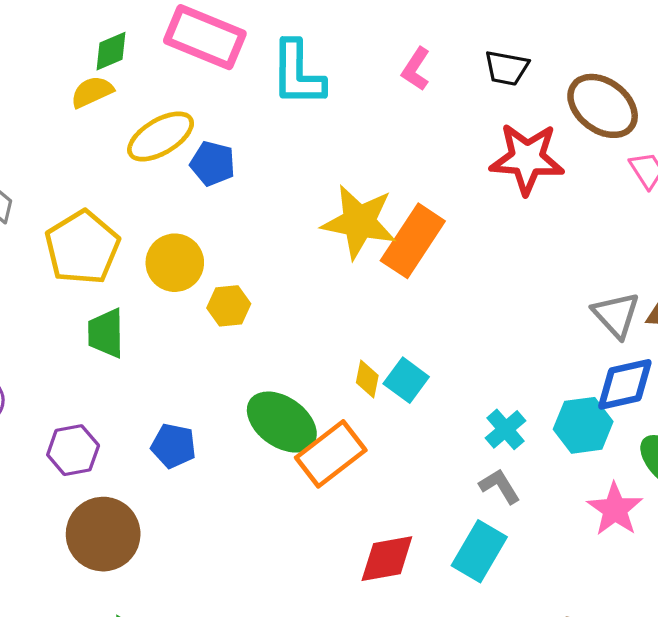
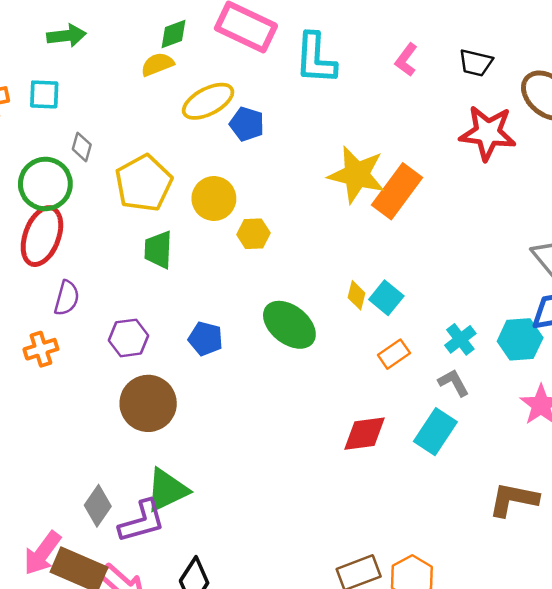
orange rectangle: (331, 454) -> (394, 354), moved, size x0.6

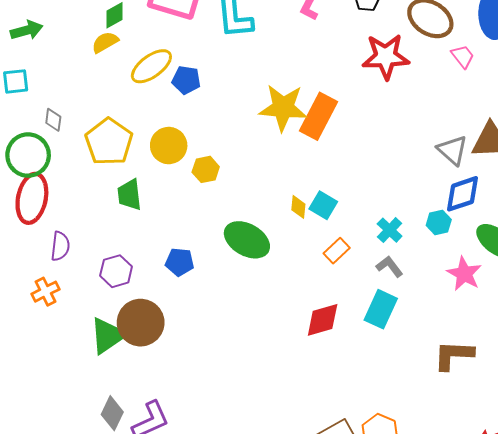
cyan hexagon: (520, 339) -> (439, 222), size x0.7
green triangle: (167, 490) -> (108, 336), moved

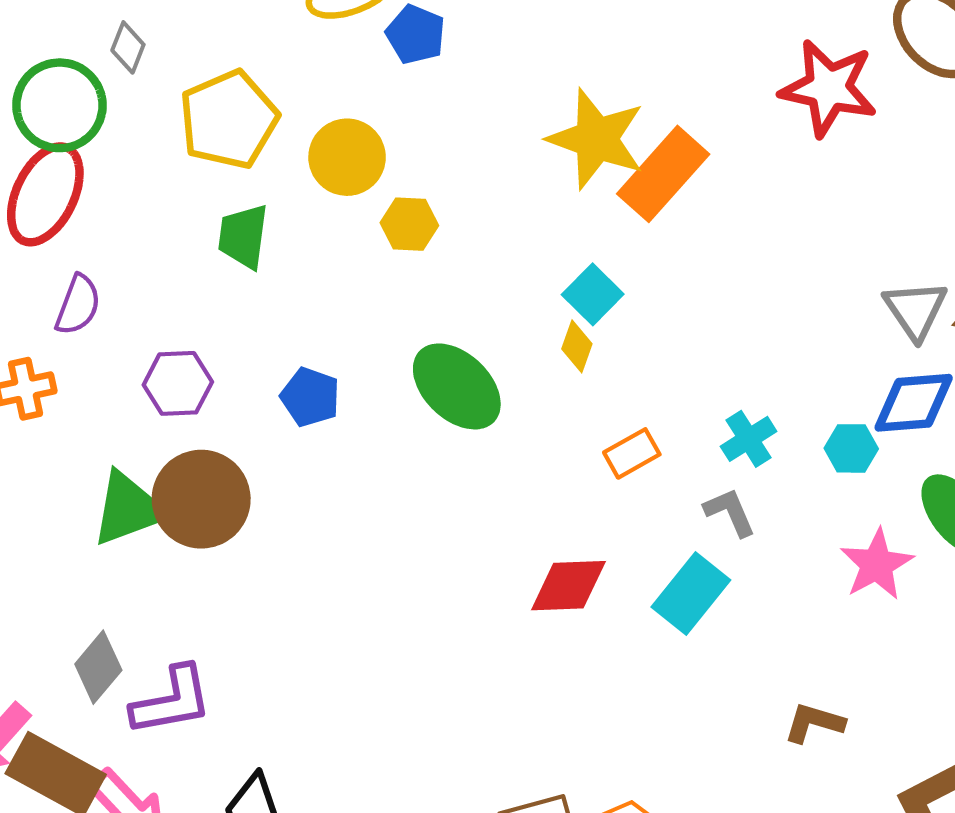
cyan square: (323, 205) -> (593, 294), moved
brown L-shape: (454, 355) -> (814, 723), size x0.7

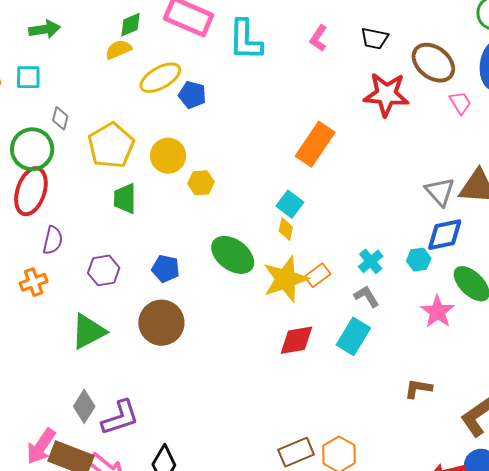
yellow star: (596, 139) -> (286, 279), moved, turned -30
brown circle: (201, 499) -> (161, 323), moved

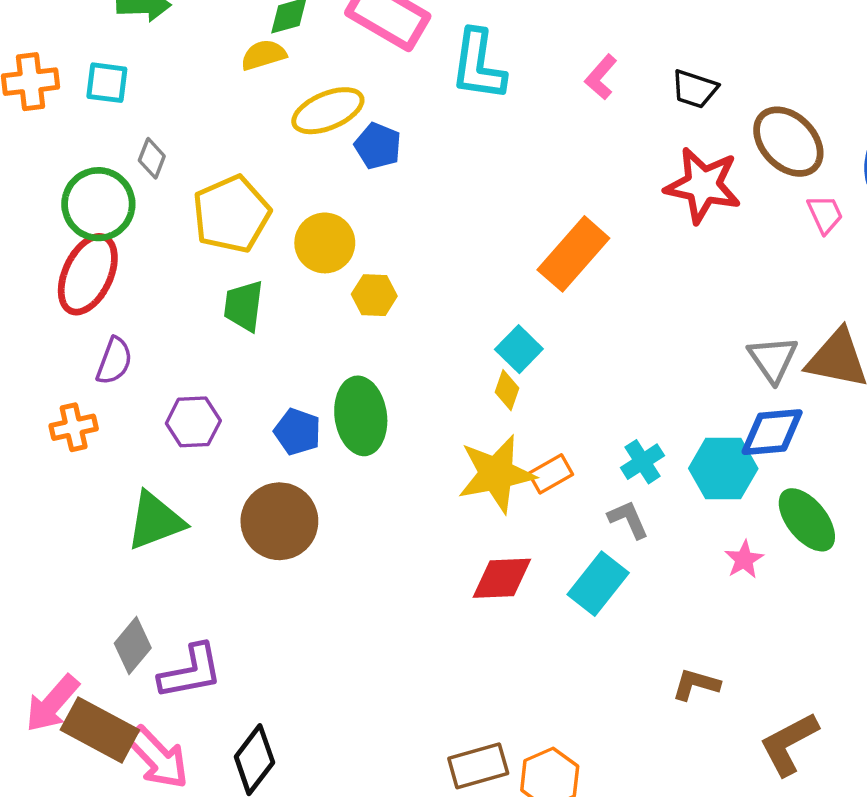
green ellipse: (233, 255) -> (361, 416), moved, turned 39
cyan hexagon: (419, 260) -> (723, 468), size x1.6
pink star: (438, 312) -> (744, 560), size x0.7

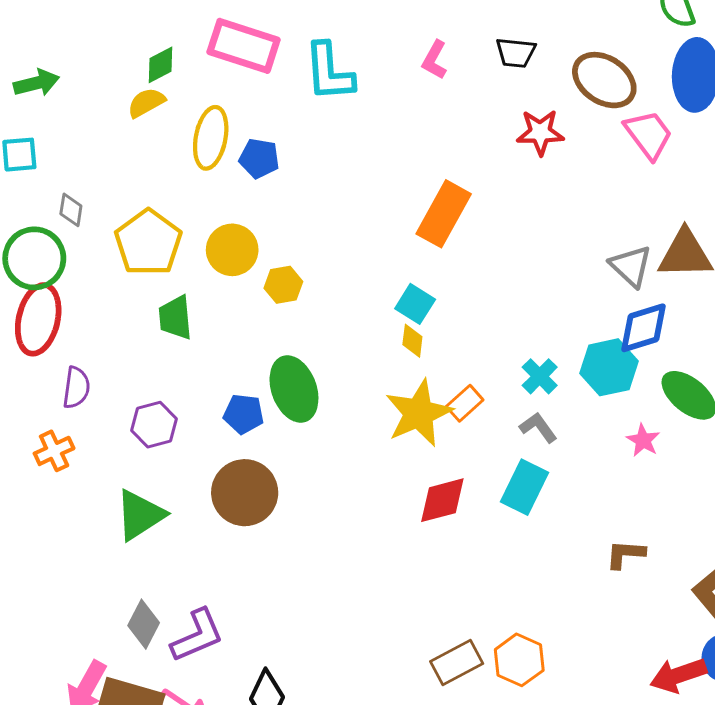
yellow ellipse: (328, 111) -> (211, 138), turned -44
red star: (703, 185) -> (540, 132), size x0.7
pink trapezoid: (825, 214) -> (648, 135), size x1.5

